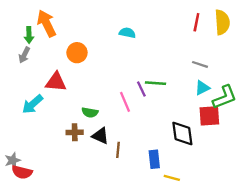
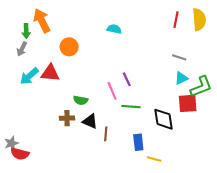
green line: (155, 83) -> (131, 107), moved
cyan arrow: (32, 104) -> (29, 76), moved

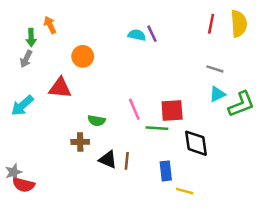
orange arrow: (42, 21) -> (50, 25), size x0.6
cyan arrow: (29, 76) -> (22, 105), moved
purple line: (127, 79) -> (152, 34), moved
red square: (188, 103) -> (172, 110), moved
black triangle: (90, 121) -> (108, 160), moved

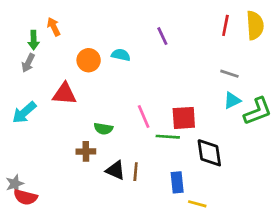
cyan semicircle: (137, 35) -> (121, 55), moved

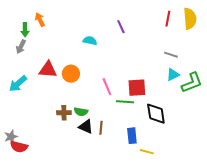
orange circle: (89, 60) -> (71, 74), moved
green semicircle: (103, 129) -> (81, 112), moved

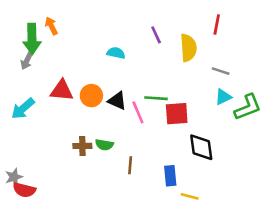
yellow semicircle: (190, 19) -> (188, 48), moved
green arrow: (25, 30) -> (32, 39), size x1.6
green line: (125, 102) -> (156, 98), moved
black triangle: (86, 127) -> (117, 101), moved

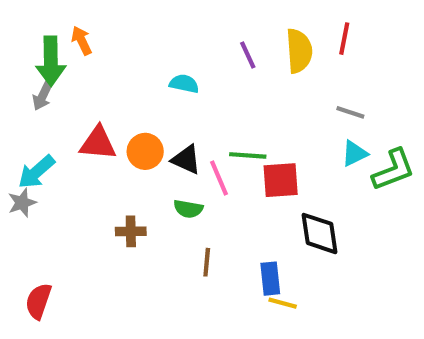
yellow semicircle: (188, 48) -> (299, 51), moved
green semicircle: (104, 145) -> (188, 209), moved
gray star: (14, 177) -> (22, 203), moved
red semicircle: (24, 190) -> (38, 301), turned 95
yellow line: (190, 196) -> (283, 303), moved

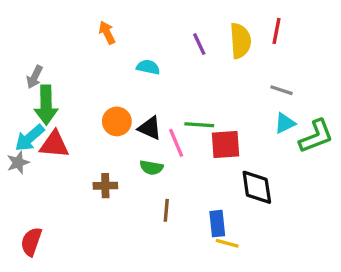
orange arrow: (82, 41) -> (107, 33), moved
green arrow: (51, 61) -> (46, 105), moved
red triangle: (98, 143) -> (54, 144), moved

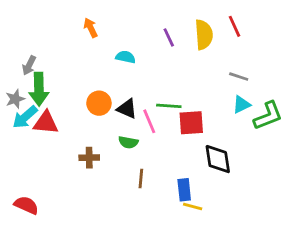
red line: (277, 31) -> (235, 26), turned -35
gray star: (18, 163) -> (15, 99), moved
red semicircle: (31, 242) -> (26, 205), turned 95

